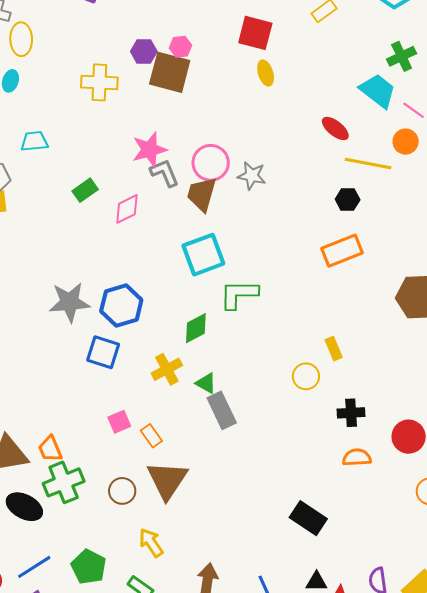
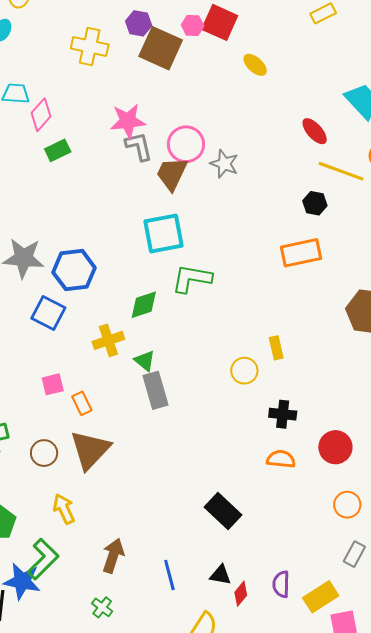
red square: (255, 33) -> (220, 22), moved
pink hexagon: (180, 47) -> (193, 25), moved
yellow ellipse: (266, 73) -> (255, 65), turned -40
pink diamond: (127, 209) -> (41, 115), moved, turned -32

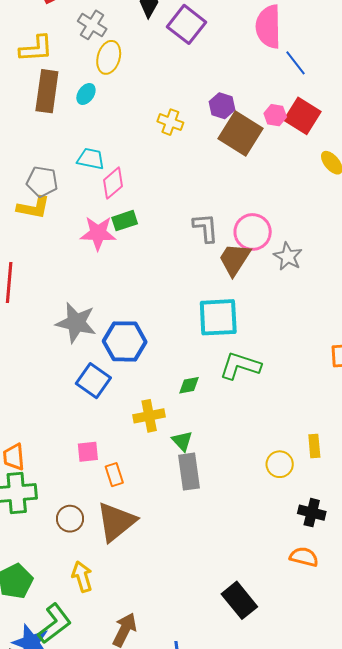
yellow cross: (90, 46) -> (170, 122), size x0.7
pink star: (128, 121) -> (98, 233), moved
green diamond: (144, 305) -> (189, 385), size x0.7

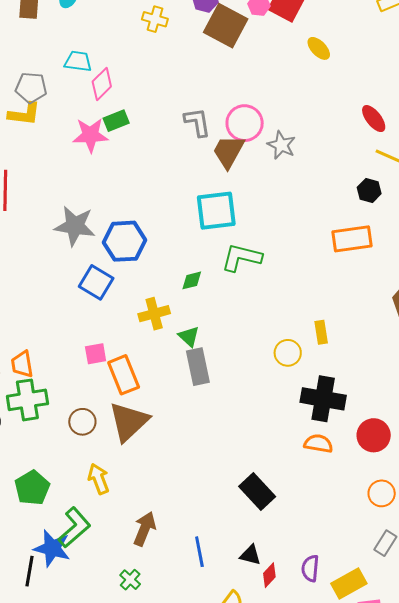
orange rectangle: (114, 475) -> (124, 375), size x1.6
black cross: (312, 513) -> (323, 399), size x1.6

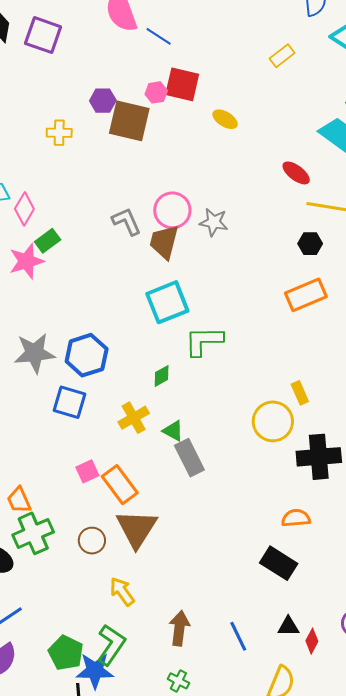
yellow circle: (288, 353) -> (273, 421), size x1.5
orange semicircle: (318, 444) -> (296, 518), moved
green pentagon: (32, 488) -> (66, 653), moved

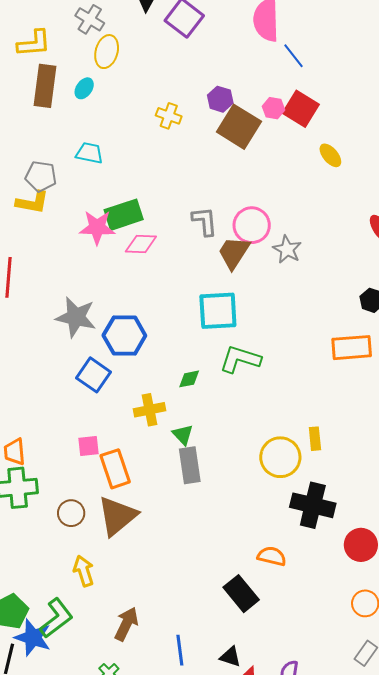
pink diamond: (24, 209) -> (141, 244), moved, turned 44
green rectangle: (48, 241) -> (124, 215), size x1.5

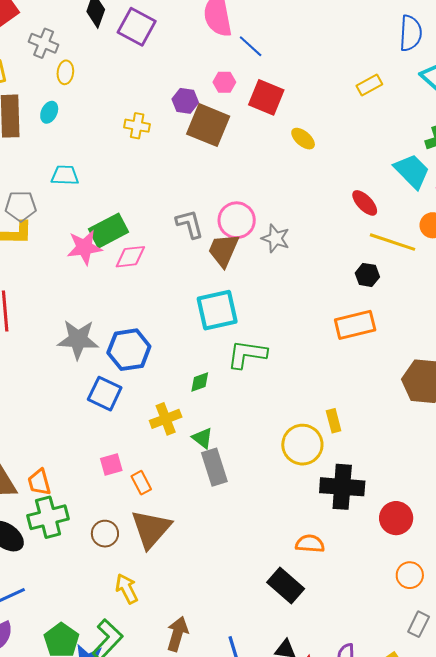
yellow ellipse: (107, 52) -> (65, 72), size x0.7
pink hexagon: (273, 108) -> (224, 82), moved
orange rectangle: (115, 469) -> (141, 483), size x0.6

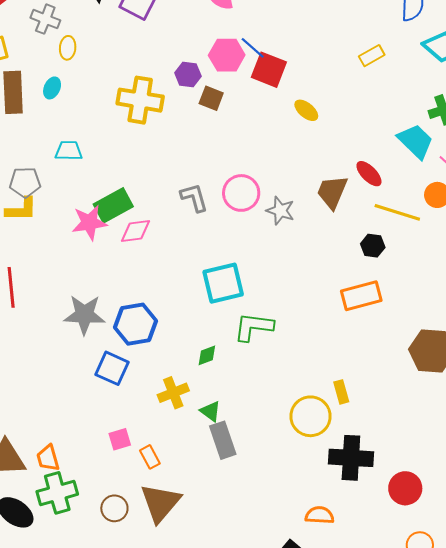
blue line: (251, 46) -> (253, 48), moved
pink hexagon: (224, 82) -> (227, 55), size x1.6
brown square: (208, 125) -> (211, 98), size x0.6
yellow cross: (137, 126) -> (140, 100), size x1.8
brown trapezoid: (223, 250) -> (332, 192), moved

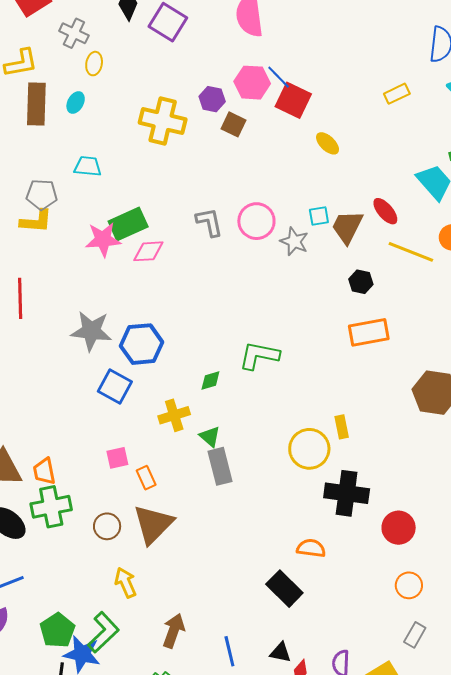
black hexagon: (373, 246) -> (361, 282), moved
cyan square: (223, 283) -> (319, 216), moved, size x0.5

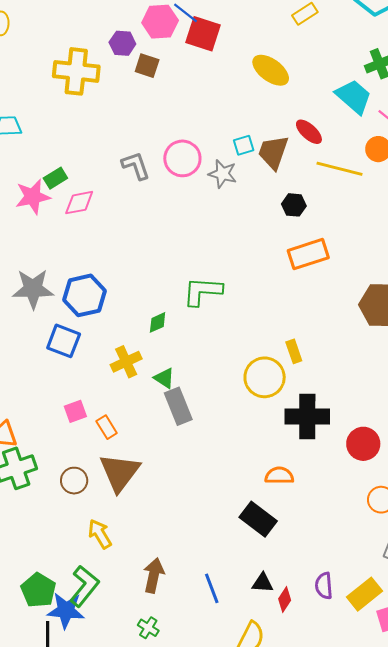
yellow ellipse: (328, 143) -> (271, 70), moved, size x1.5
green rectangle: (128, 224) -> (55, 178), size x0.6

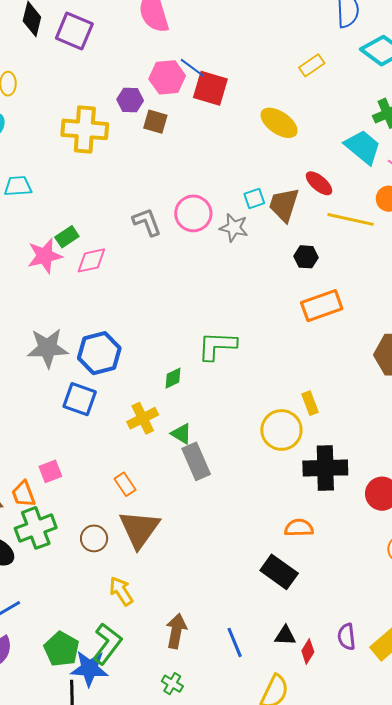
pink square: (75, 411) -> (50, 471), moved

